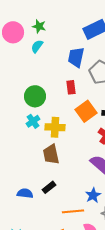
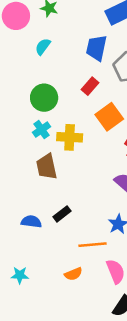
cyan semicircle: (37, 46) -> (43, 47), moved
red rectangle: (71, 87) -> (90, 86), turned 48
brown trapezoid: (51, 154) -> (47, 167), moved

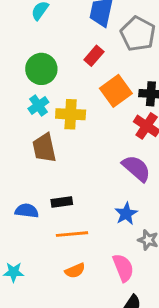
black rectangle: (62, 214) -> (62, 202), turned 30
orange line: (93, 245) -> (72, 234), moved

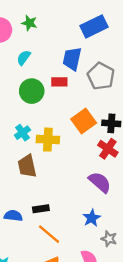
red rectangle: (94, 56) -> (59, 82), moved, turned 49
green circle: (41, 69) -> (32, 91), moved
orange line: (72, 234) -> (49, 234), turned 45

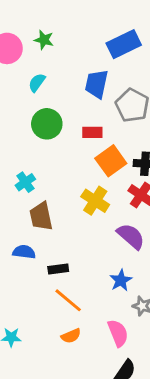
red rectangle: (59, 82) -> (92, 132), moved
cyan cross: (22, 133) -> (25, 182), moved
yellow cross: (48, 140) -> (95, 201), moved, turned 30
blue semicircle: (13, 216) -> (24, 252), moved

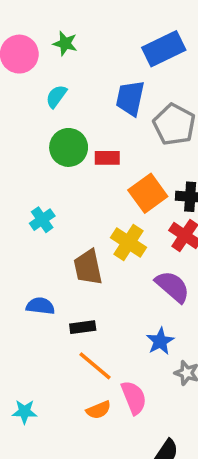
red rectangle: (92, 132) -> (107, 158), moved
brown trapezoid: (41, 216) -> (88, 267), moved
pink semicircle: (118, 333) -> (134, 398), moved

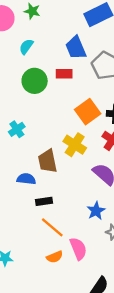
blue trapezoid: (130, 98) -> (76, 48), turned -35
red rectangle: (107, 158) -> (64, 74), moved
blue semicircle: (40, 306) -> (26, 179), moved

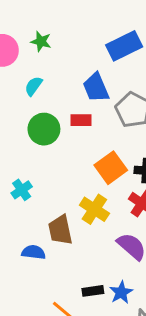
black rectangle: (44, 201) -> (93, 291), moved

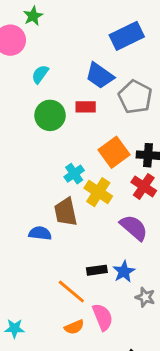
green star: (41, 41) -> (33, 16), moved, turned 30
blue trapezoid: (96, 88) -> (100, 76), turned -32
cyan cross: (22, 190) -> (74, 174), moved

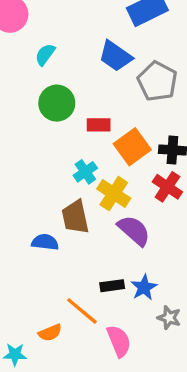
red rectangle: (86, 107) -> (99, 125), moved
purple semicircle: (134, 228) -> (134, 230), moved
orange semicircle: (74, 327) -> (50, 333), moved

